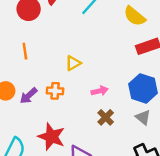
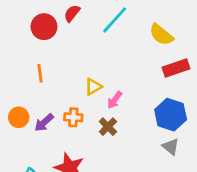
pink arrow: (100, 91) -> (115, 100), moved, turned 140
brown cross: (106, 117) -> (108, 127), moved

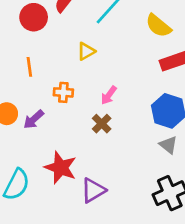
yellow triangle: (93, 87) -> (86, 51), moved
orange cross: (73, 117) -> (63, 92), moved

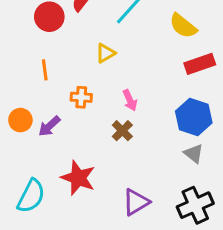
pink arrow: (109, 95) -> (130, 100), turned -60
purple triangle: (93, 190) -> (136, 202), moved

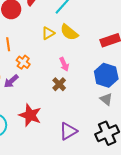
yellow semicircle: (183, 26) -> (69, 32), moved
orange cross: (81, 97) -> (23, 62), moved, turned 32

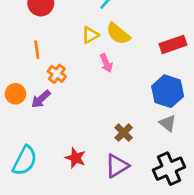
pink arrow: (64, 64) -> (106, 63), moved
brown cross: (59, 84) -> (124, 133), moved
red star: (30, 115) -> (76, 158), moved, size x0.7

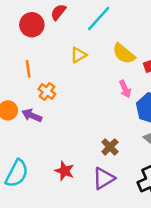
yellow semicircle: (118, 34) -> (124, 54), moved
pink arrow: (106, 63) -> (125, 89), moved
purple arrow: (41, 99) -> (32, 115), turned 66

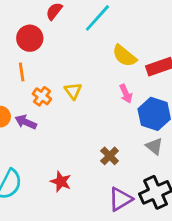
red circle: (32, 25) -> (30, 38), moved
yellow triangle: (78, 55) -> (73, 91), moved, turned -36
purple triangle: (104, 178) -> (120, 199), moved

